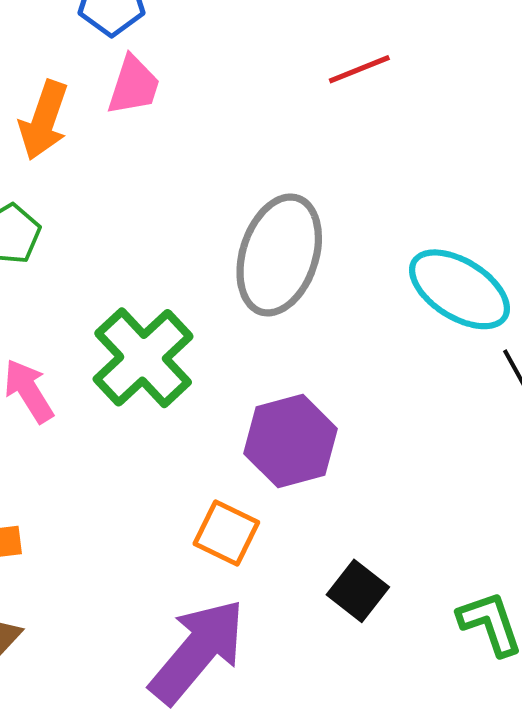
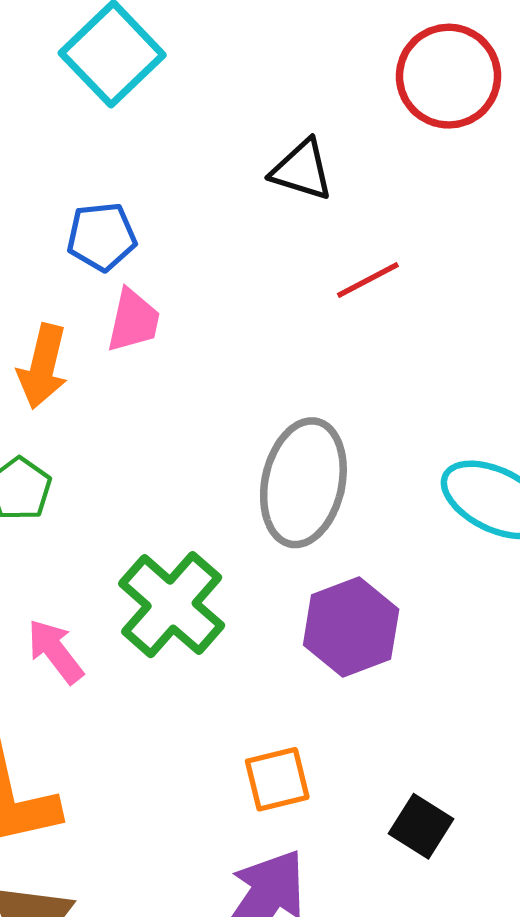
purple hexagon: (290, 441) -> (351, 627), moved
orange square: (226, 533) -> (277, 779), turned -34

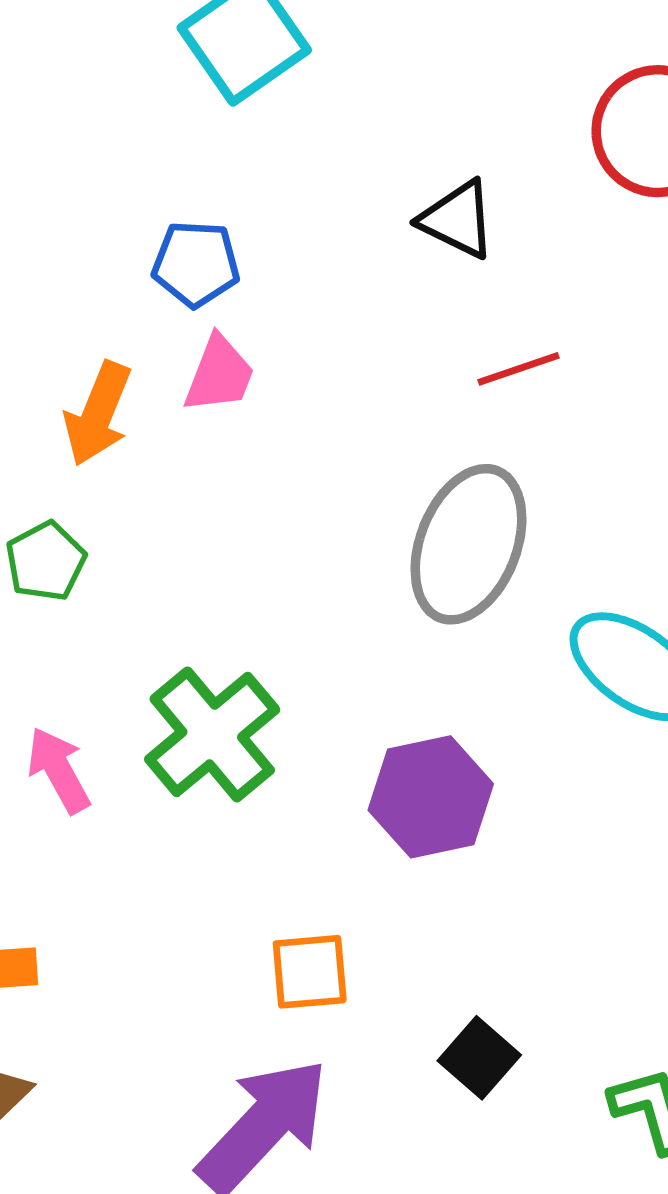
gray ellipse: (303, 483) -> (468, 544), moved

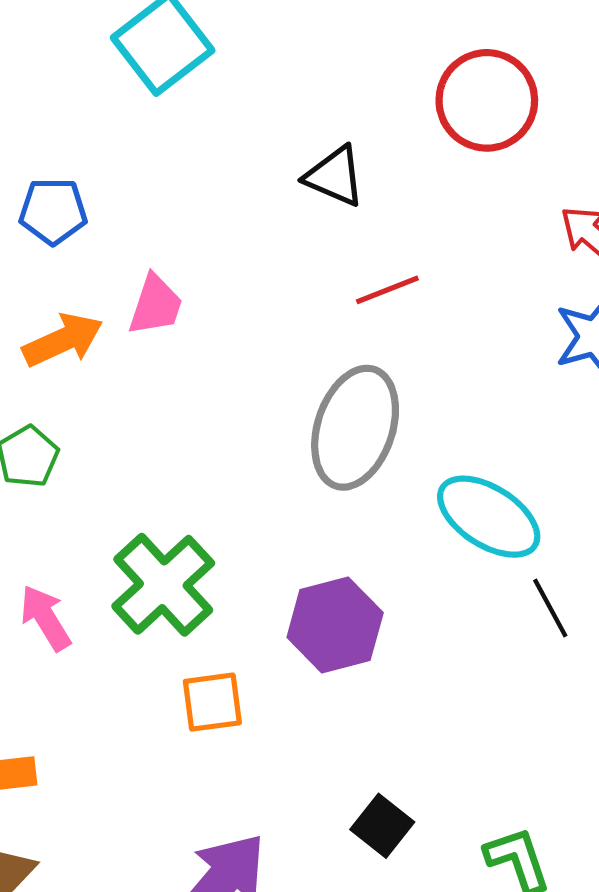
blue pentagon: (196, 264) -> (53, 211), moved
orange arrow: (98, 414) -> (63, 340), turned -134
orange square: (310, 972) -> (212, 702), moved

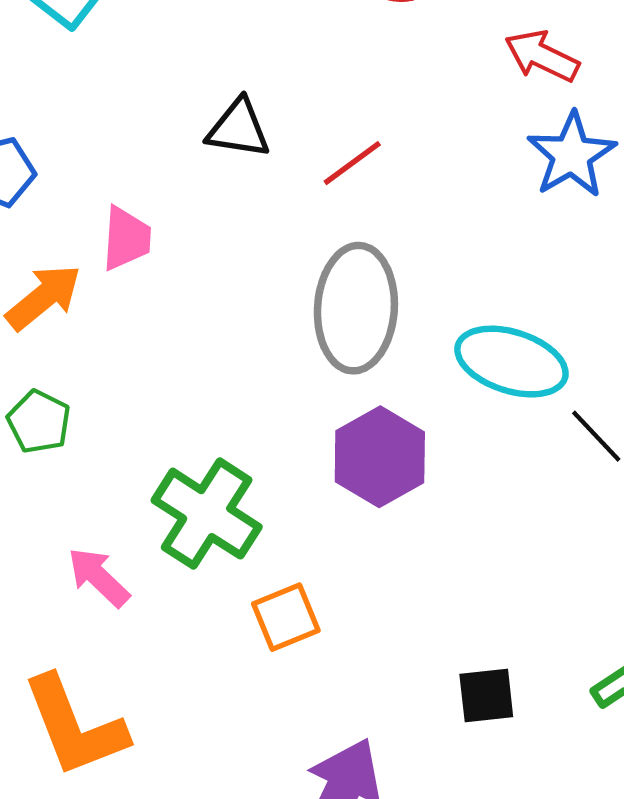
black triangle: (335, 176) -> (238, 129), moved
purple hexagon: (335, 625) -> (380, 457), moved
black square: (382, 826) -> (486, 696), turned -30

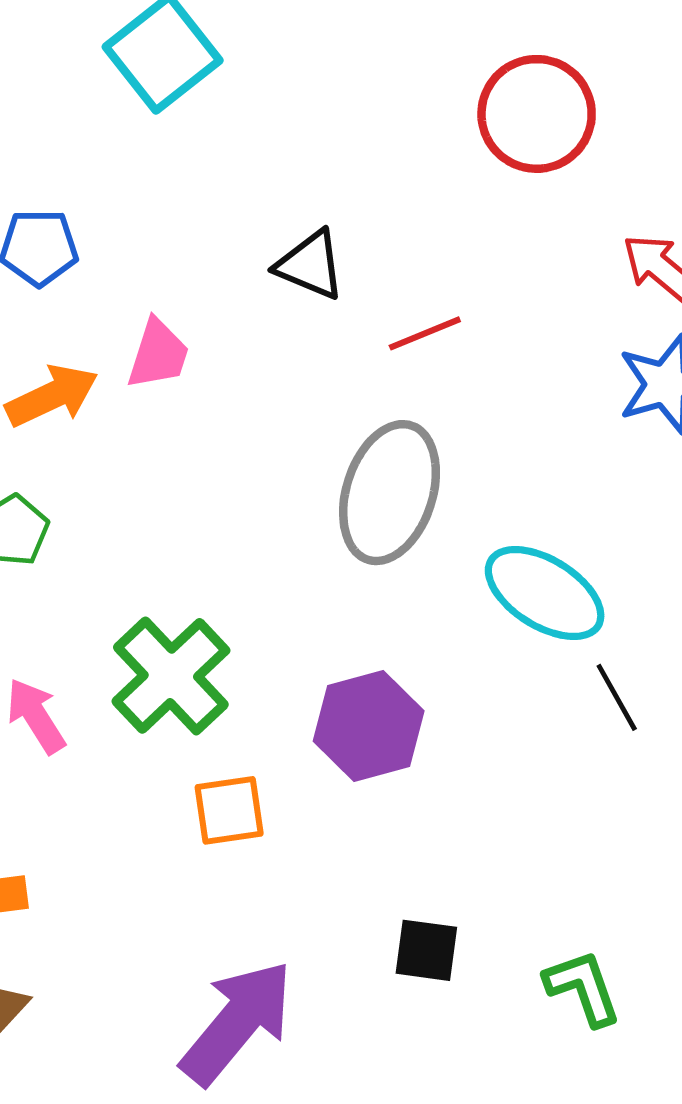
purple hexagon: (380, 457) -> (369, 726), moved

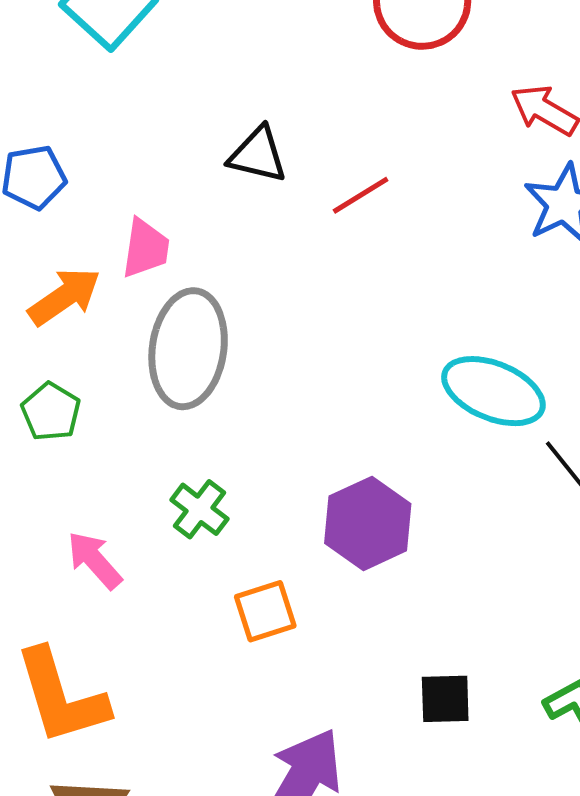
gray ellipse: (390, 493) -> (188, 349), moved
green cross: (171, 676) -> (199, 509), size x0.6

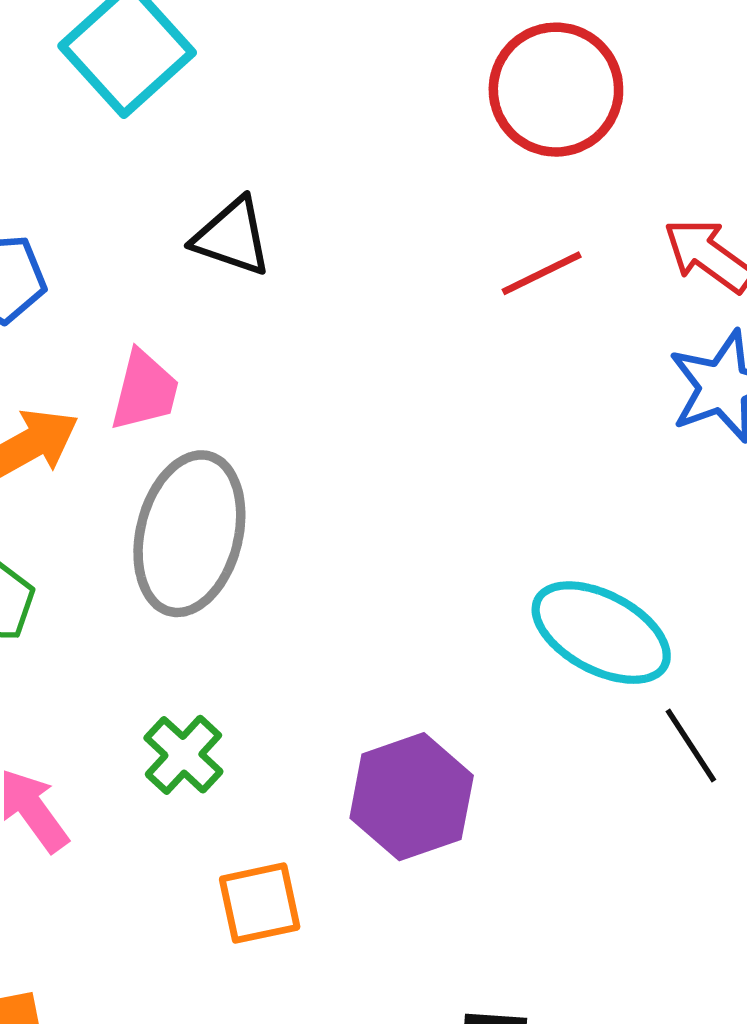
black triangle: (258, 155) -> (232, 237), moved
red line: (361, 195) -> (542, 273), moved

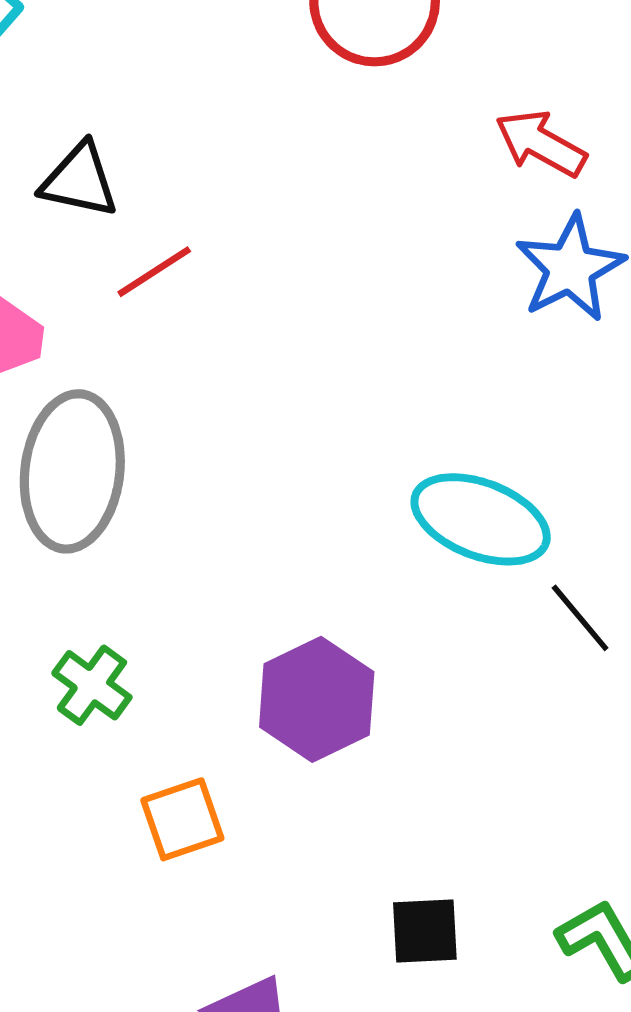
red line: (542, 273) -> (154, 272), moved

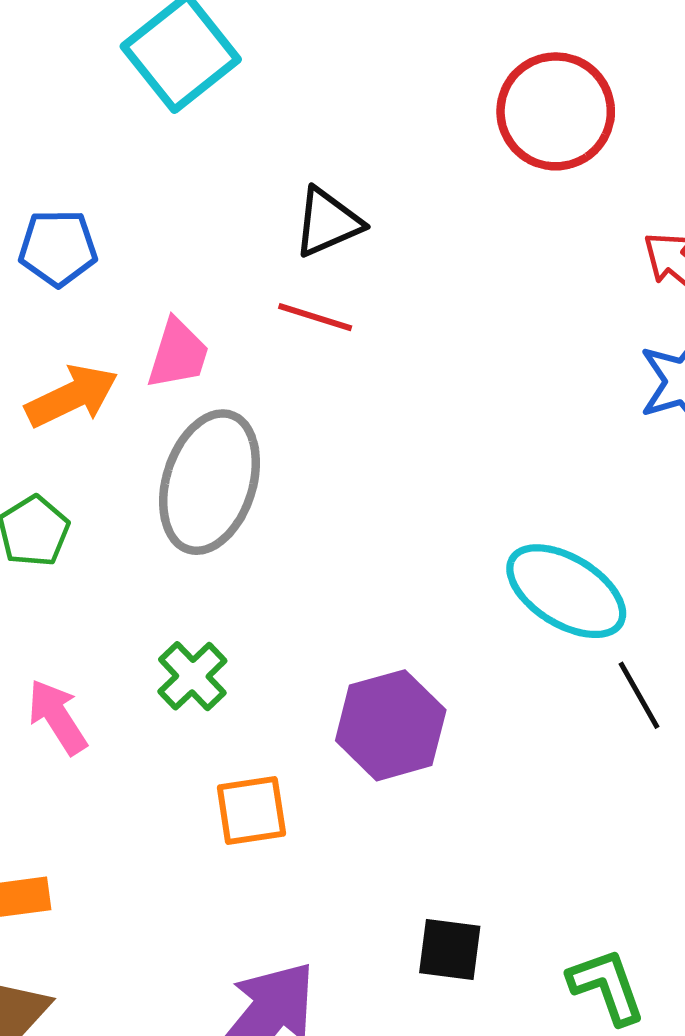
black triangle: (79, 180) -> (328, 222), moved, turned -46
red line: (154, 272) -> (315, 317), turned 40

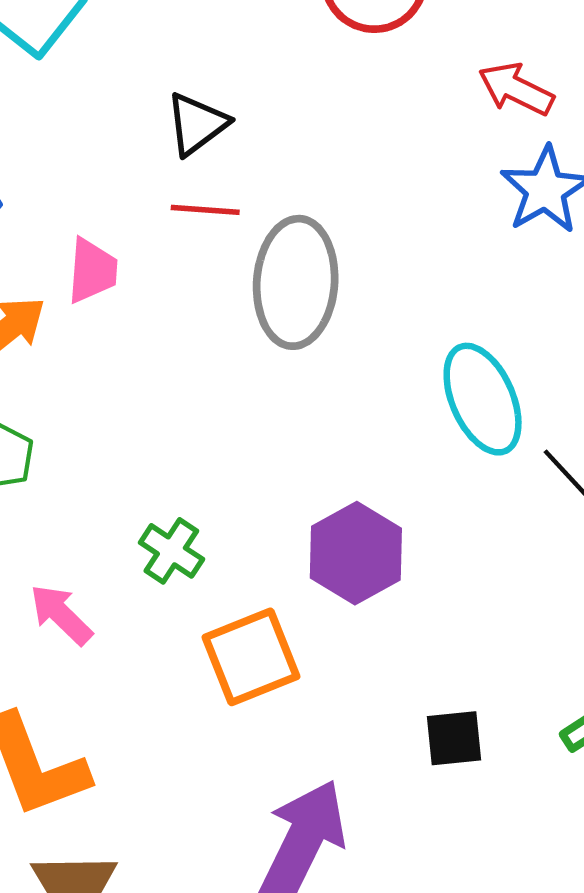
gray ellipse: (210, 482) -> (296, 282), moved
cyan ellipse: (566, 591) -> (483, 399), turned 48
orange square: (251, 811) -> (251, 657), size x1.4

